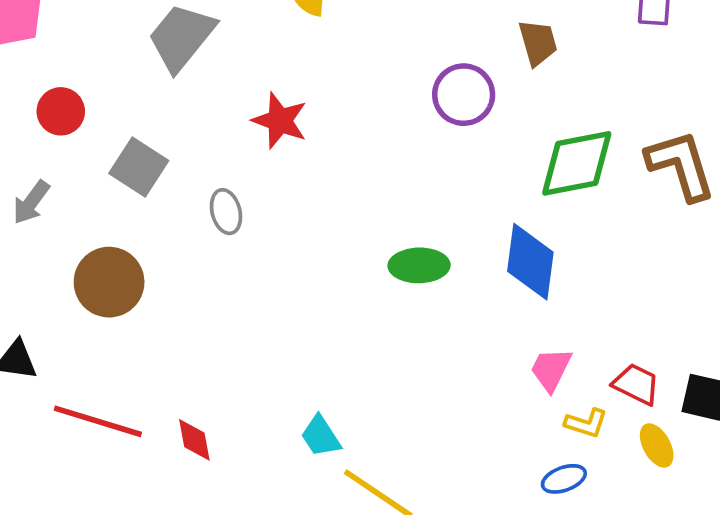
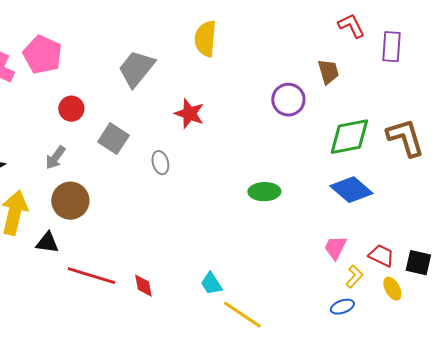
blue diamond: (530, 262) -> (351, 190), moved, turned -57
brown circle: (109, 282) -> (70, 201), moved
yellow L-shape: (586, 423) -> (354, 277), turned -65

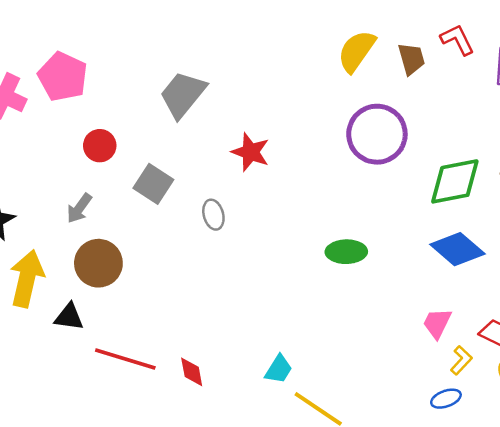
yellow semicircle: (205, 39) -> (357, 51), moved, turned 30
brown trapezoid: (328, 72) -> (411, 59), moved
purple circle: (288, 100) -> (377, 134), size x1.4
cyan trapezoid: (211, 284) -> (279, 369), turned -115

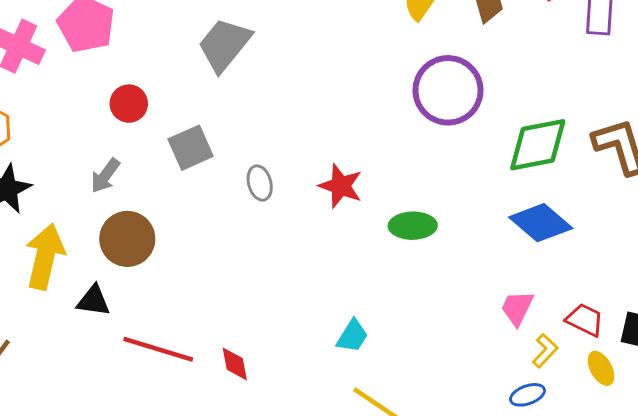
red star: (250, 152) -> (341, 186), moved
gray square: (153, 184) -> (191, 148), turned 33
cyan trapezoid: (279, 369) -> (352, 336), moved

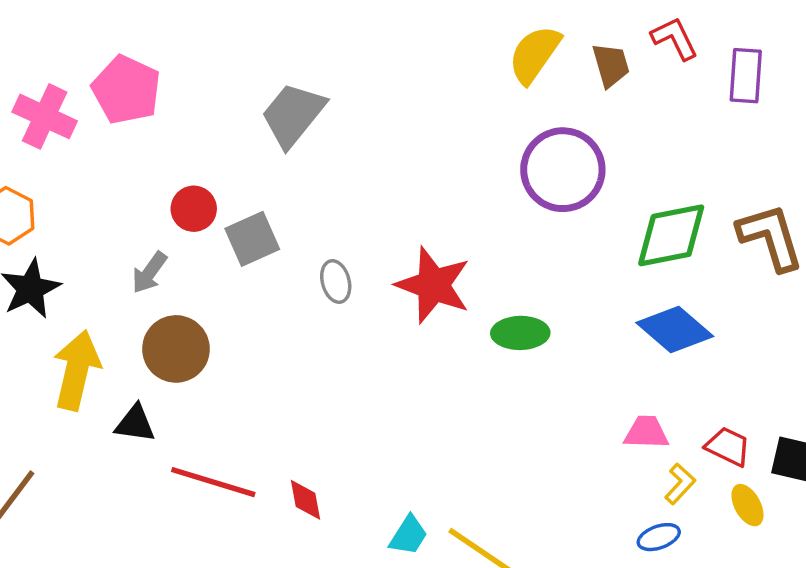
red circle: (129, 104) -> (194, 209), moved
red star: (341, 186) -> (433, 285), size x1.4
pink trapezoid: (517, 308) -> (646, 432), turned 66
cyan trapezoid: (352, 336) -> (408, 535), moved

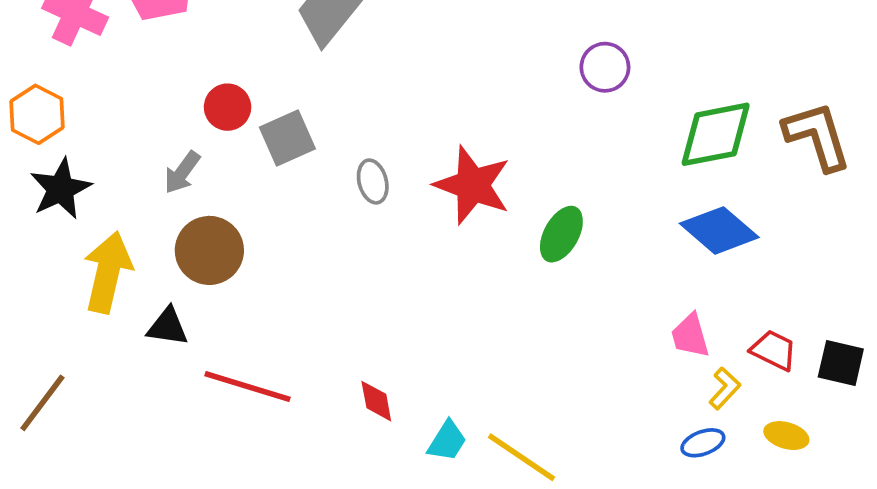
purple circle: (563, 170) -> (605, 67), size x0.6
green ellipse: (520, 333) -> (561, 234), turned -60
pink trapezoid: (646, 432) -> (690, 336), turned -108
red diamond: (306, 500) -> (376, 401), moved
yellow ellipse: (747, 505) -> (786, 436), moved, turned -45

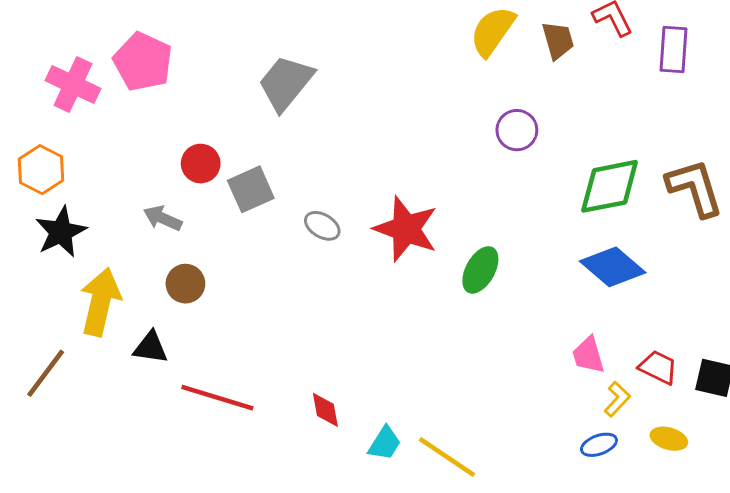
gray arrow: (182, 172) -> (163, 218), turned 78
gray ellipse: (373, 182) -> (322, 226), turned -44
brown circle: (209, 250) -> (185, 284), size x0.7
brown line: (42, 403) -> (46, 373), moved

